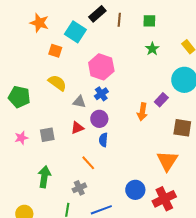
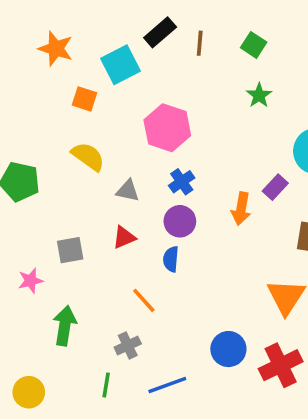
green square: (149, 21) -> (254, 45), turned 32
cyan square: (75, 32) -> (121, 65), turned 30
blue cross: (101, 94) -> (182, 182), moved
purple circle: (99, 119) -> (180, 221), moved
pink star: (21, 138) -> (31, 281), moved

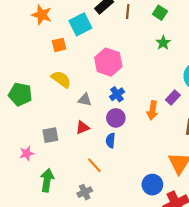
orange square: (85, 99) -> (59, 45), turned -32
blue circle: (228, 349) -> (152, 185), moved

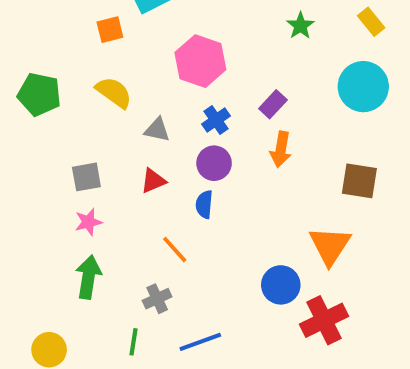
green pentagon: (20, 94) -> (39, 94), moved
purple rectangle: (173, 98) -> (273, 104), moved
gray square: (50, 135) -> (86, 177), moved
pink star: (27, 153) -> (88, 222), moved

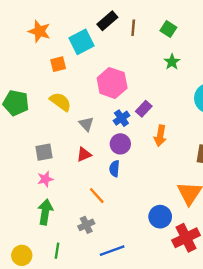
purple rectangle: (273, 104) -> (144, 109), moved
gray triangle: (157, 130) -> (86, 124), turned 35
green line: (134, 342) -> (57, 251), moved

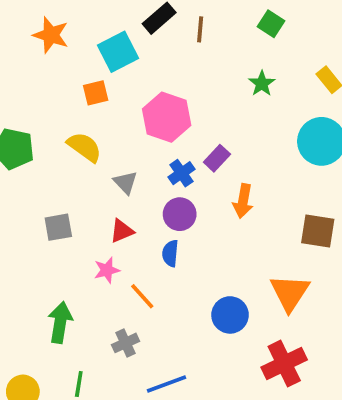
green square: (168, 29) -> (271, 24), moved
orange square: (58, 64) -> (96, 93), moved
pink star: (45, 179) -> (107, 270), moved
blue circle: (160, 217) -> (230, 315), moved

